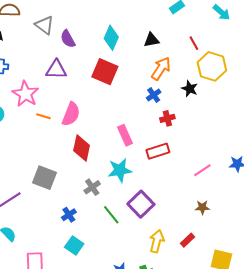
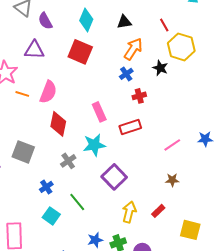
green line: (111, 215) -> (77, 202), moved

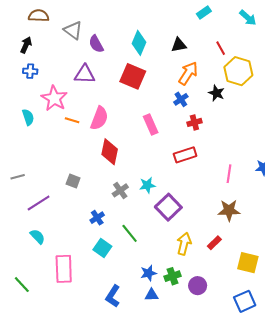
pink rectangle: (99, 112) -> (151, 125), moved
cyan star: (94, 145) -> (147, 185), moved, size x0.7
pink line: (172, 145) -> (229, 174), turned -48
gray square: (23, 152) -> (73, 181), size x0.6
brown star: (172, 180) -> (229, 210), size x1.5

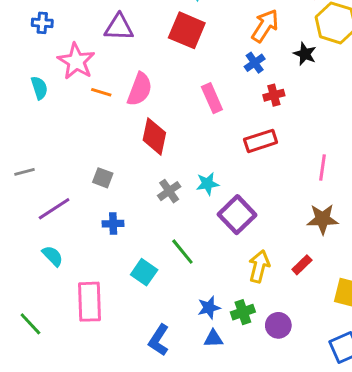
blue cross: (97, 218) -> (113, 224), moved, turned 32

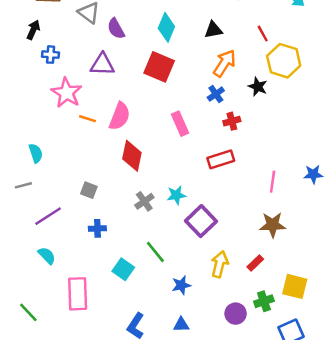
blue cross: (42, 23) -> (51, 55), moved
cyan semicircle: (39, 88) -> (36, 153), moved
blue star: (209, 308) -> (181, 285), moved
green cross: (243, 312) -> (264, 301), moved

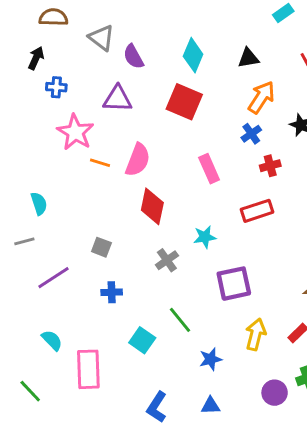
cyan star: (176, 195) -> (205, 237), moved
purple square: (201, 221) -> (234, 284), turned 32
cyan semicircle: (47, 256) -> (52, 340), moved

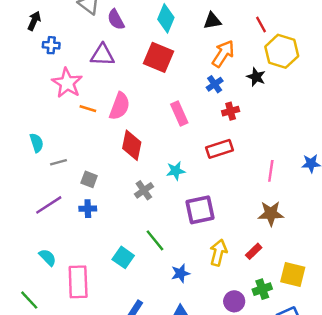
gray line: (24, 241) -> (59, 162), moved
blue cross: (112, 292) -> (88, 209), moved

